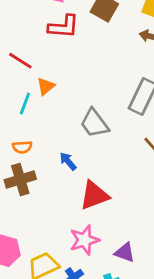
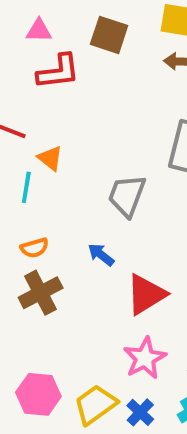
orange triangle: (46, 86) -> (50, 158), turned -30
gray trapezoid: (94, 123) -> (127, 196), turned 68

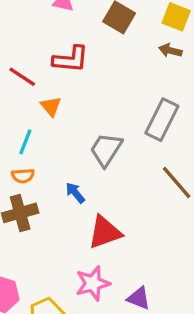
red L-shape: (58, 72) -> (71, 59), moved
cyan line: (26, 187) -> (25, 142), moved

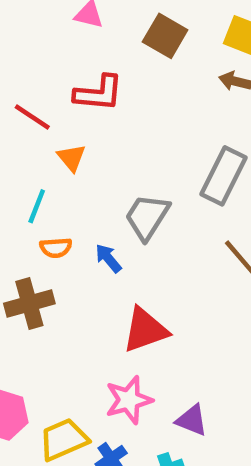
orange semicircle: (23, 176) -> (56, 248), moved
blue arrow: (75, 193) -> (108, 258), moved

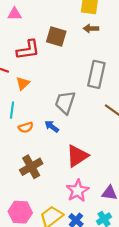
brown square: (165, 36) -> (56, 36), moved
orange triangle: (71, 158) -> (23, 83), turned 40
brown cross: (29, 304) -> (31, 167), moved

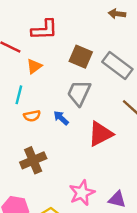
brown square: (56, 36) -> (81, 57), moved
gray rectangle: (96, 74) -> (117, 66), turned -72
red triangle: (77, 156) -> (100, 134), moved

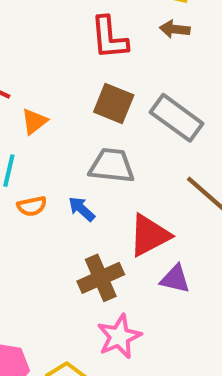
red L-shape: (44, 30) -> (109, 38), moved, turned 88
gray trapezoid: (79, 93) -> (112, 166), turned 72
brown cross: (33, 160) -> (101, 278), moved
purple triangle: (117, 199) -> (175, 279), moved

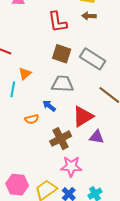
orange triangle: (34, 121) -> (25, 74), moved
orange semicircle: (32, 206) -> (32, 119), moved
pink star: (119, 336) -> (71, 166), turned 30

